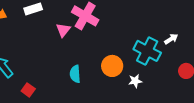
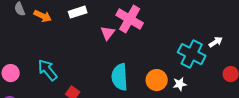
orange circle: (112, 66) -> (157, 80), moved
cyan semicircle: (75, 74) -> (120, 77), size x1.5

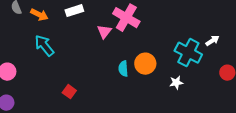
cyan arrow: (48, 70) -> (44, 46), moved
cyan semicircle: (120, 77) -> (123, 69), moved, size x0.6
orange circle: (157, 80) -> (145, 64), moved

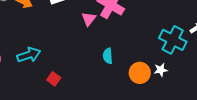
cyan arrow: (44, 46) -> (29, 55), moved, turned 110
orange circle: (145, 64) -> (140, 73), moved

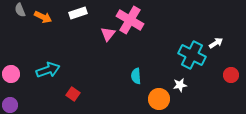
cyan semicircle: (108, 56) -> (136, 76), moved
orange circle: (140, 73) -> (159, 99), moved

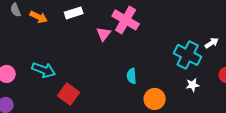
cyan arrow: (48, 70) -> (44, 70), turned 40
white star: (180, 85) -> (193, 85), moved
red square: (73, 94) -> (69, 94), size x1.5

